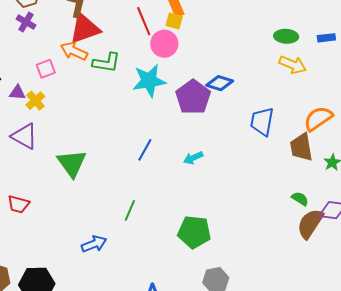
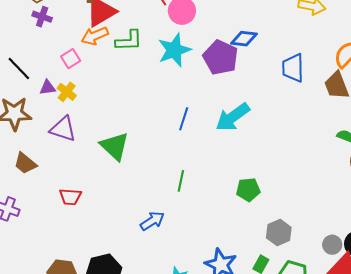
orange arrow: (74, 51) -> (95, 36), turned -36
cyan arrow: (193, 158) -> (233, 117), size x1.8
green pentagon: (194, 232) -> (248, 190), size x0.7

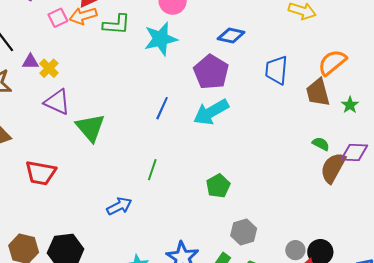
purple pentagon: (221, 57) -> (211, 72), moved
pink square: (71, 59) -> (58, 18), moved
purple triangle: (63, 129) -> (57, 102), moved
green pentagon: (248, 190) -> (218, 186), turned -30
red trapezoid: (70, 197) -> (41, 173), size x1.4

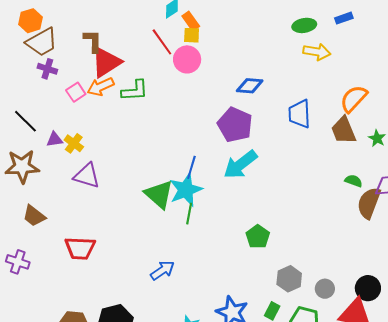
cyan star: (161, 39) -> (186, 190), moved
green triangle: (90, 128) -> (159, 194), moved
green line: (152, 170) -> (189, 214), moved
gray circle: (295, 250) -> (325, 289), moved

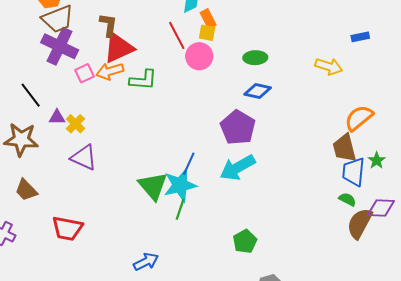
green ellipse: (304, 25) -> (255, 58), moved
purple cross: (47, 69) -> (60, 46), size x1.8
blue trapezoid: (299, 114) -> (354, 172), moved

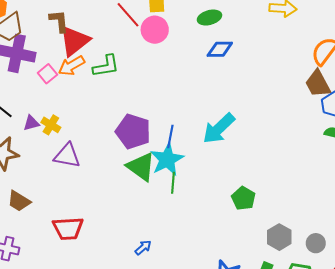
purple pentagon: (238, 127) -> (133, 132), moved
blue arrow: (146, 262) -> (143, 247), moved, size x0.7

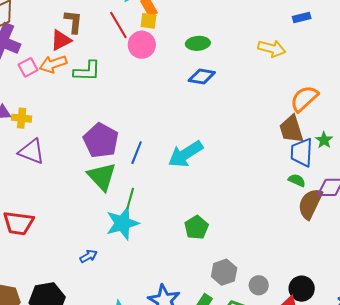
brown L-shape: (59, 21) -> (73, 22), moved
red triangle: (74, 41) -> (61, 40), size x0.7
yellow cross: (51, 125) -> (22, 118), turned -36
cyan star: (167, 159) -> (122, 223), moved

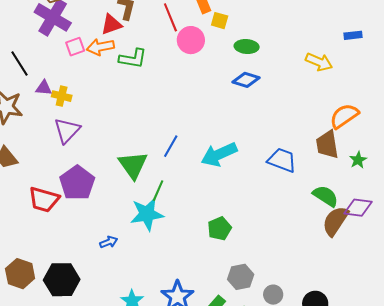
yellow square: (148, 21) -> (220, 21), moved
purple pentagon: (101, 141) -> (77, 183), moved
purple triangle: (32, 151) -> (67, 130), turned 44
blue trapezoid: (302, 152) -> (282, 160), moved, turned 100
green semicircle: (297, 180) -> (326, 196), size x1.5

